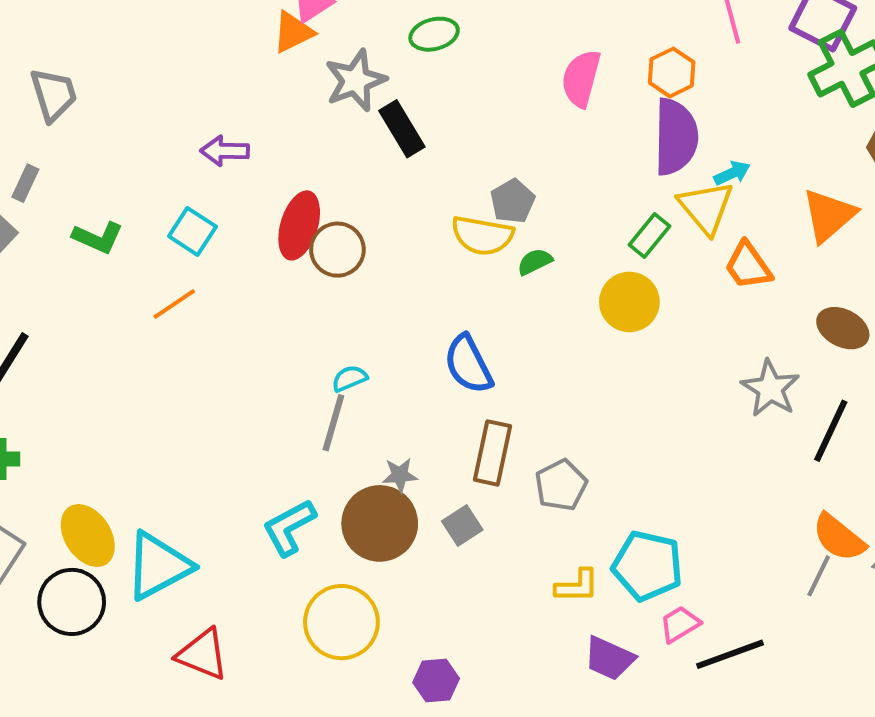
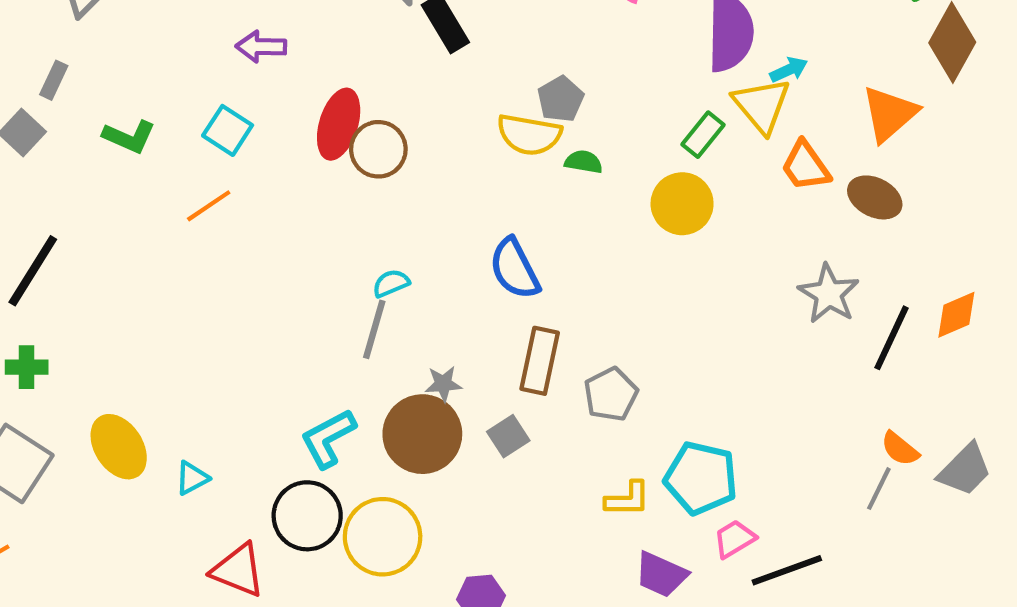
green semicircle: (535, 262) -> (584, 162), turned 36
brown ellipse: (843, 328) -> (875, 197), moved
orange semicircle: (839, 538) -> (900, 449), size x0.7
cyan triangle: (158, 566) -> (192, 478), size x0.5
black circle: (72, 602) -> (307, 516), moved

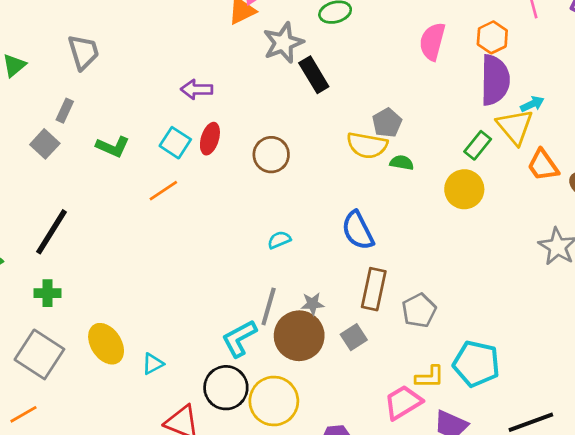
red ellipse: (339, 124) -> (210, 139), moved, size x0.7
gray line: (374, 329) -> (269, 306), moved
pink trapezoid: (734, 539) -> (403, 402), moved, size x1.4

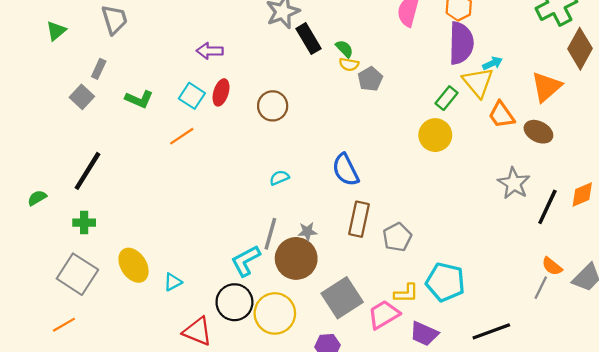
yellow semicircle: (367, 145) -> (349, 64), moved, size x0.6
green semicircle: (402, 163) -> (344, 49), moved, turned 36
gray square: (354, 337) -> (342, 298), moved, size x1.8

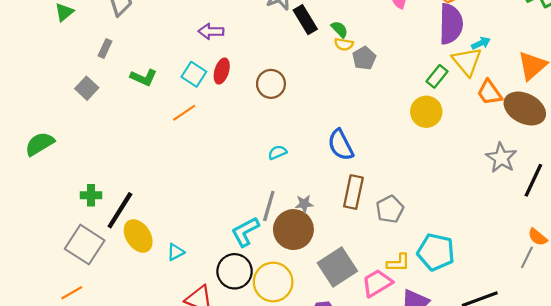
gray square: (82, 97) -> (87, 88), moved
brown ellipse: (538, 132) -> (525, 109), size x1.5
black line: (88, 171) -> (120, 210), moved
green semicircle: (37, 198) -> (40, 144), moved, size x1.6

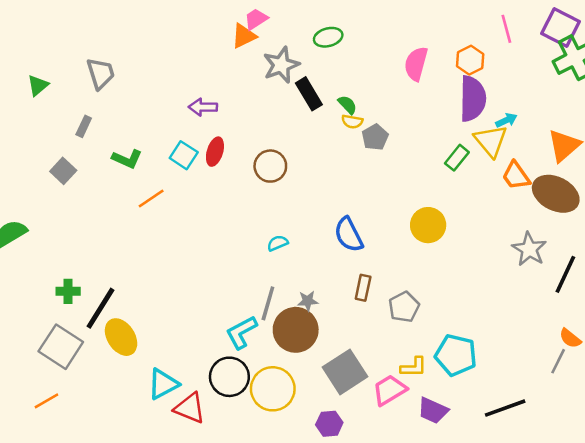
yellow circle: (426, 112) -> (428, 225), moved
orange line: (184, 113) -> (151, 199), moved
brown rectangle: (353, 192) -> (363, 288), size x0.7
cyan triangle: (176, 252) -> (163, 384), moved, size x1.6

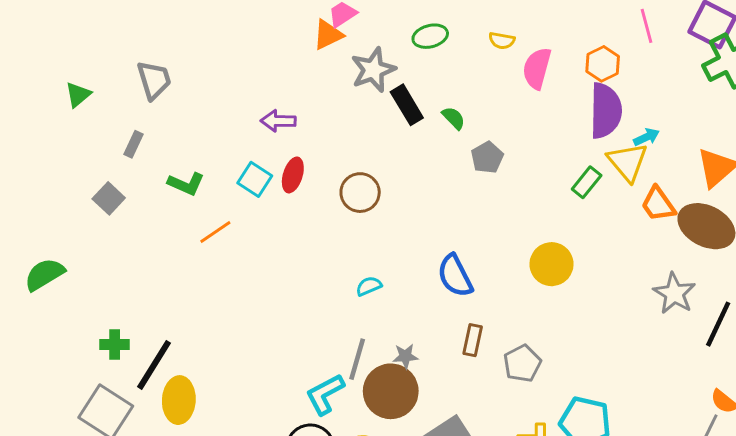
yellow semicircle: (352, 122) -> (502, 41), moved
yellow ellipse: (121, 337) -> (179, 400), turned 36

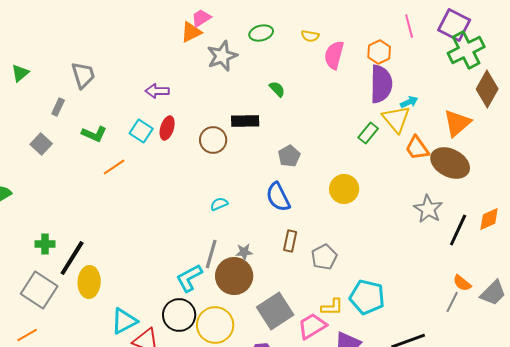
gray trapezoid: (154, 80) -> (83, 75), moved
black rectangle: (407, 105) -> (245, 121), moved, turned -60
gray pentagon: (487, 157) -> (289, 156), moved

